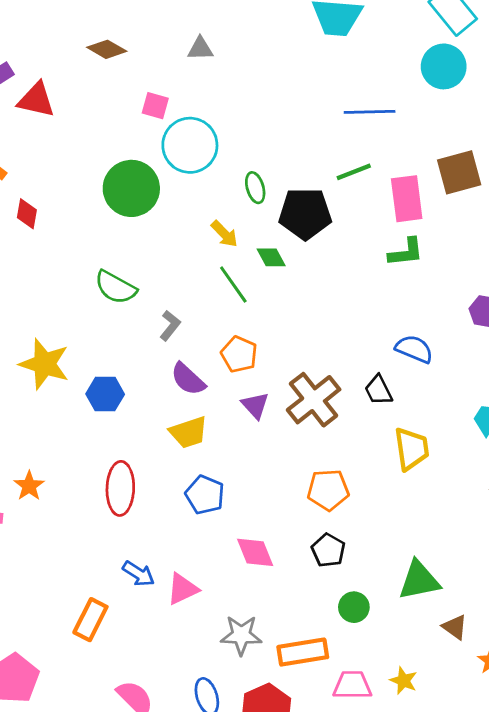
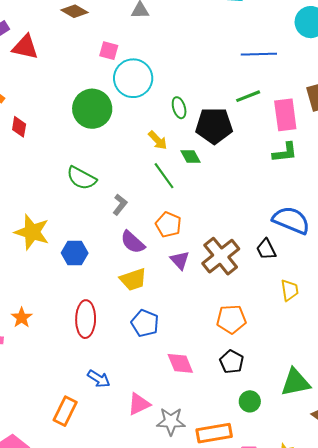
blue semicircle: (414, 349) -> (291, 220), size x1.4
yellow trapezoid: (412, 449) -> (290, 290), size x0.7
pink triangle: (183, 589) -> (139, 404), moved

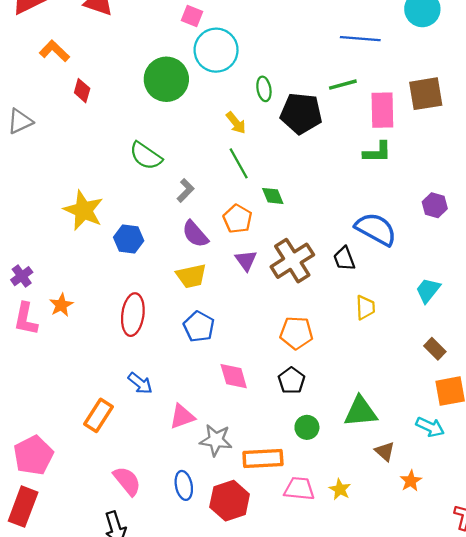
green diamond: (190, 157) -> (273, 196), moved

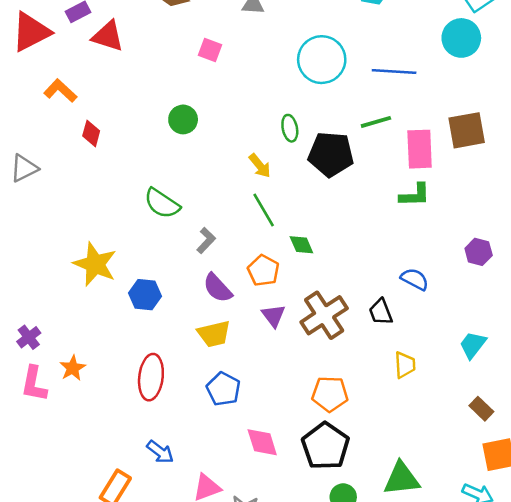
cyan circle: (216, 50) -> (322, 60), moved
green circle: (166, 79) -> (183, 119), size x0.6
blue semicircle: (376, 229) -> (415, 279), size x0.6
black pentagon: (291, 381) -> (325, 446), size x1.6

